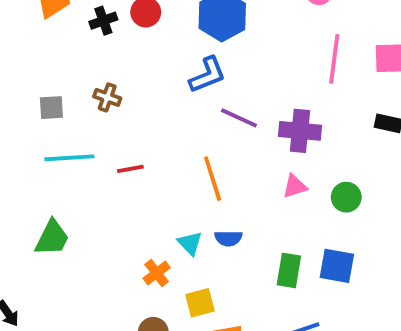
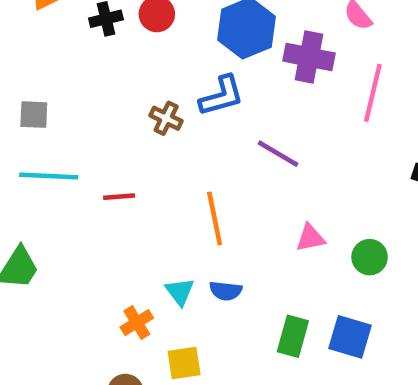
brown cross: (107, 97) -> (166, 118), moved
purple line: (239, 118) -> (278, 154), moved
purple cross: (300, 131) -> (309, 57), moved

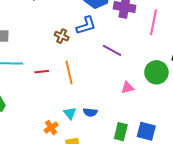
orange line: (215, 218) -> (69, 72), moved
green circle: (370, 257) -> (156, 72), moved, size x1.5

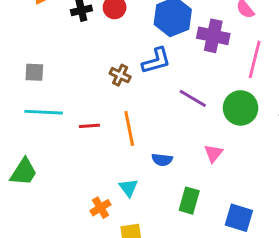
green circle: (156, 72) -> (241, 108), moved
pink triangle: (127, 88) -> (213, 153), turned -40
blue semicircle: (90, 112) -> (162, 160), moved
green rectangle: (121, 132) -> (189, 201), moved

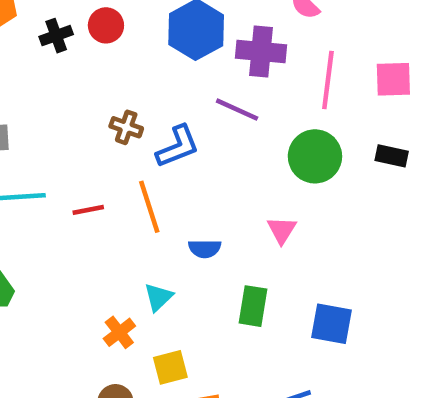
blue L-shape: (156, 61) -> (178, 147), moved
purple line: (193, 98) -> (237, 110), moved
cyan triangle: (128, 188) -> (158, 297), turned 30

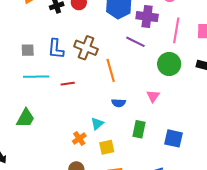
brown cross: (126, 127) -> (86, 48), size x1.6
blue L-shape: (178, 147) -> (56, 49), moved, turned 115
orange line: (149, 207) -> (111, 70), moved
yellow square: (170, 367) -> (107, 147), moved

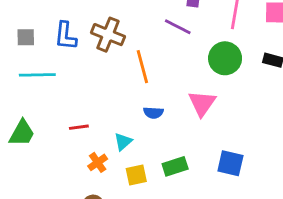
red line: (68, 84) -> (79, 127), moved
pink triangle: (153, 96) -> (202, 103), size x1.5
green rectangle: (139, 129) -> (175, 166), moved, turned 60

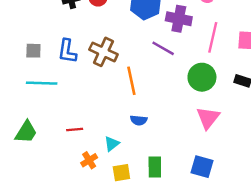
pink triangle: (202, 103) -> (208, 118), moved
green rectangle: (175, 166) -> (155, 167), turned -75

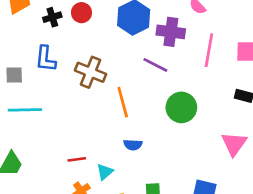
blue L-shape: (67, 51) -> (46, 59), moved
green circle: (202, 77) -> (181, 107), moved
pink triangle: (208, 118) -> (234, 144), moved
red line: (75, 129) -> (77, 159), moved

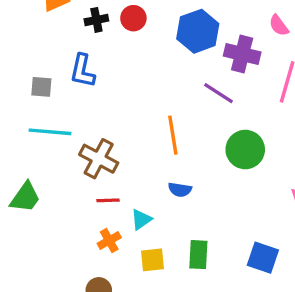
brown cross: (91, 72) -> (99, 159), moved

